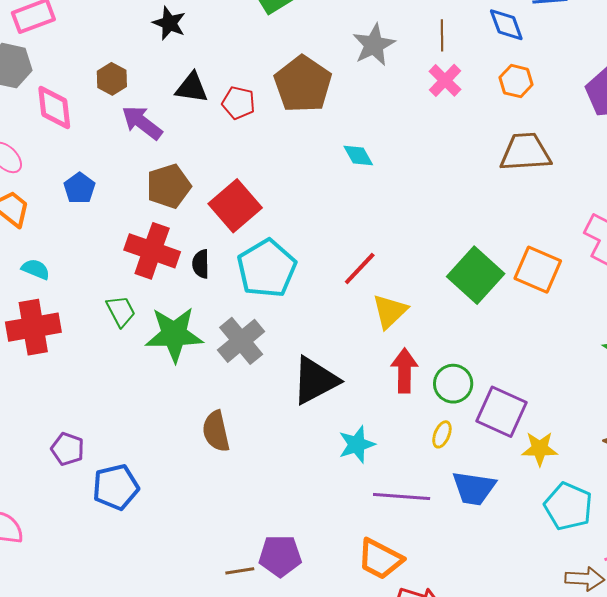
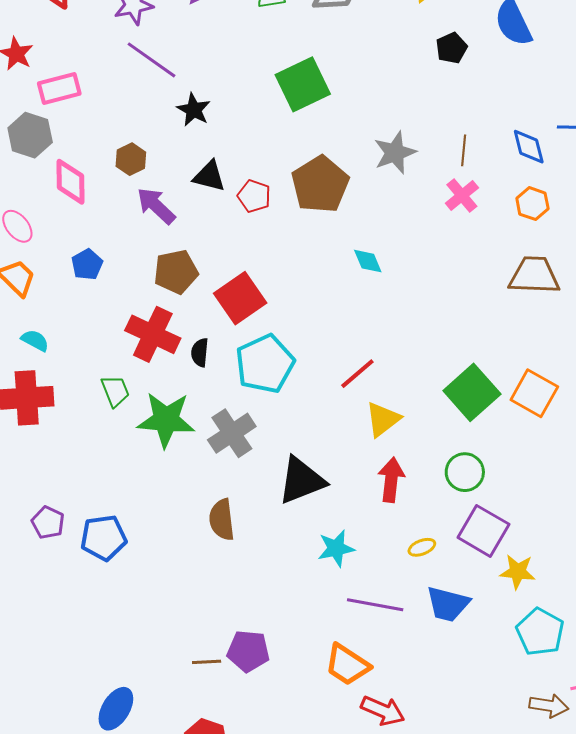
green circle: (453, 384) -> (465, 472), moved
brown semicircle: (216, 431) -> (222, 520), moved
yellow ellipse: (442, 434) -> (422, 547), turned 40
blue pentagon: (116, 487) -> (104, 538), moved

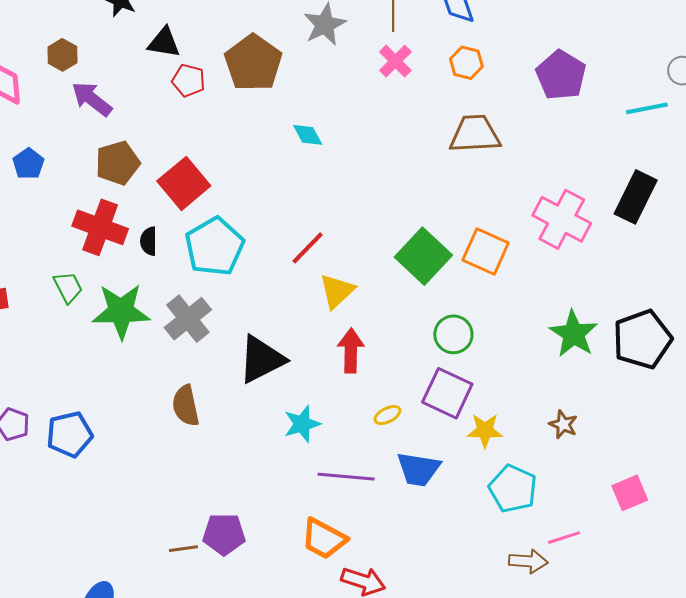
black triangle: (209, 176) -> (164, 43), moved
green circle: (465, 472) -> (453, 334), moved

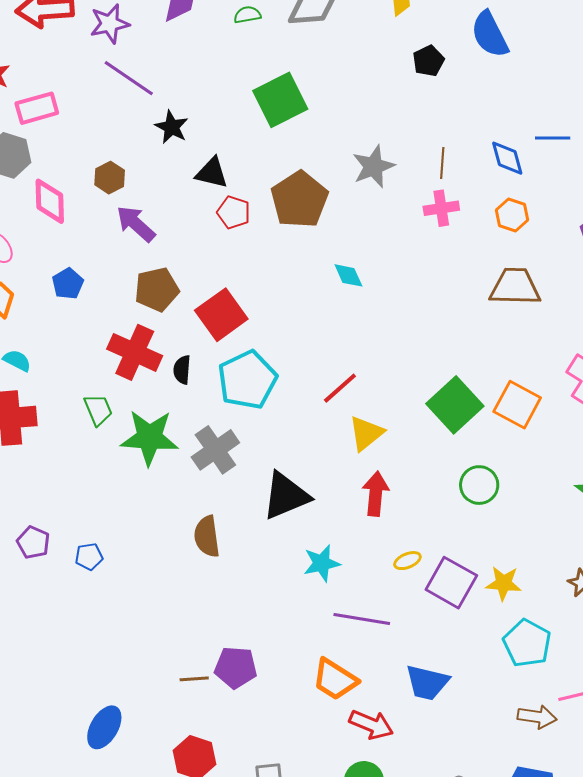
pink cross: (395, 61) -> (441, 208), turned 32
purple square: (447, 393) -> (451, 583), moved
blue pentagon: (70, 434) -> (89, 557), size x0.6
blue trapezoid: (418, 469) -> (427, 682), moved

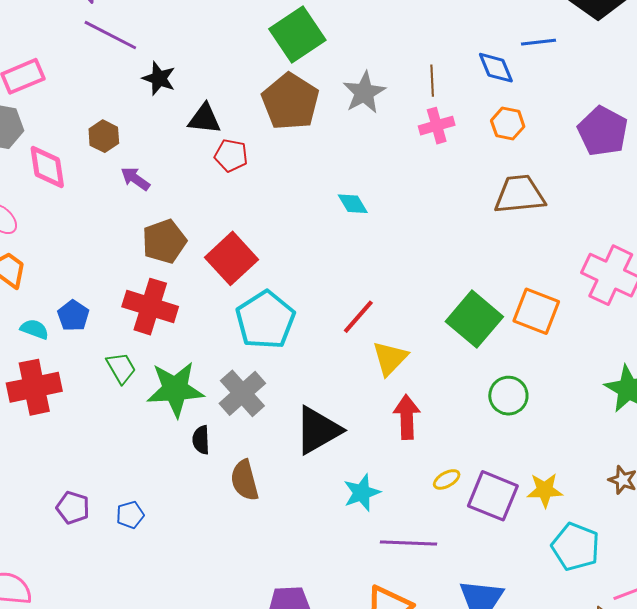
green square: (280, 100) -> (297, 34), moved
brown pentagon: (299, 200) -> (290, 102), moved
purple arrow: (136, 224) -> (135, 179), size x0.7
blue pentagon: (68, 284) -> (73, 316), moved
black semicircle: (182, 370) -> (201, 440), moved

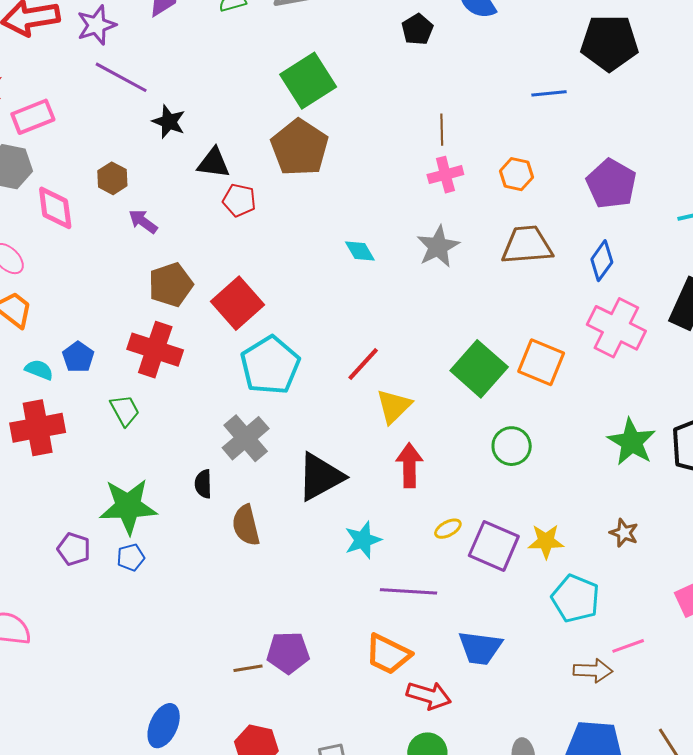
blue diamond: (496, 68) -> (602, 261), moved, turned 57
gray star: (364, 93) -> (438, 247), moved
green star: (175, 389) -> (128, 506), moved

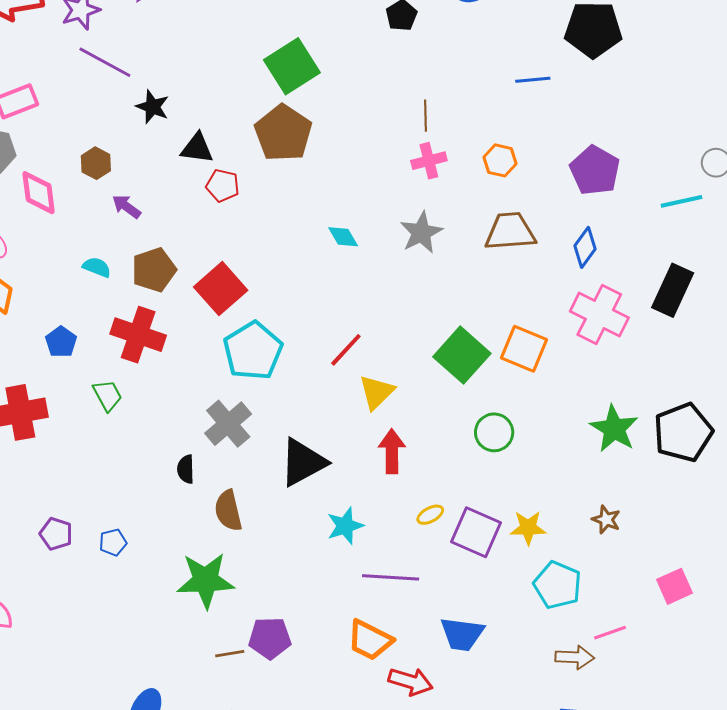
cyan semicircle: (39, 370) -> (97, 267), moved
green star: (128, 506) -> (206, 580), moved

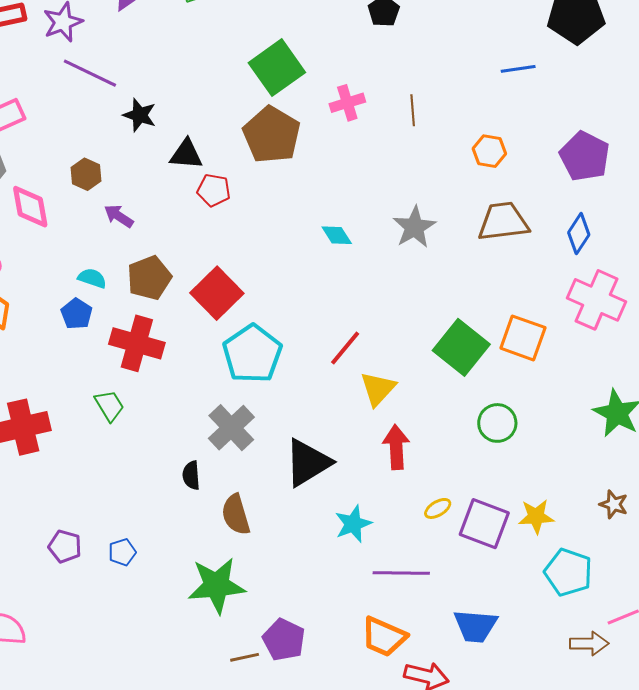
pink cross: (429, 161) -> (347, 103), moved
blue pentagon: (61, 342) -> (77, 314), moved
purple pentagon: (270, 638) -> (284, 640), turned 30

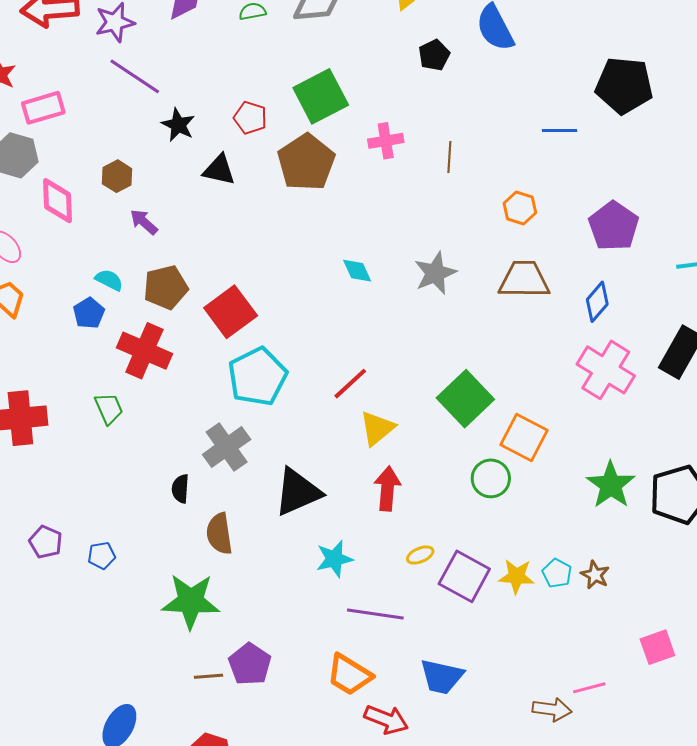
red pentagon: (214, 190) -> (250, 118), moved
orange square: (523, 338) -> (524, 437), moved
cyan pentagon: (568, 572) -> (557, 573), moved, size x0.6

